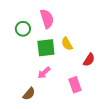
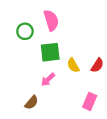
yellow semicircle: (67, 44) -> (73, 65), moved
pink rectangle: (75, 85) -> (90, 101), moved, turned 42

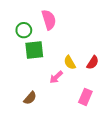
green square: (50, 52) -> (34, 50), moved
pink arrow: (48, 80) -> (56, 77), moved

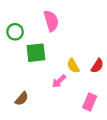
green circle: (24, 30) -> (15, 32), moved
brown semicircle: (30, 98) -> (22, 99), moved

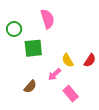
brown semicircle: (22, 99) -> (30, 87), moved
pink rectangle: (90, 102) -> (71, 94), moved, turned -63

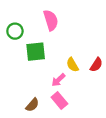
brown semicircle: (30, 87) -> (32, 105), moved
pink rectangle: (71, 94) -> (59, 101), moved

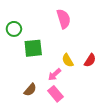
pink semicircle: (51, 20) -> (64, 19), moved
brown semicircle: (32, 105) -> (30, 90), moved

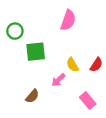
pink semicircle: (64, 19) -> (68, 20), turned 36
pink rectangle: (56, 94) -> (88, 101), moved

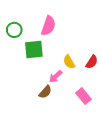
pink semicircle: (68, 20) -> (48, 26), moved
brown semicircle: (32, 96) -> (45, 92), moved

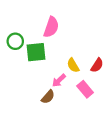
green circle: (14, 30) -> (15, 41), moved
pink rectangle: (84, 96) -> (85, 89), moved

